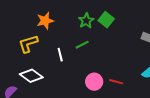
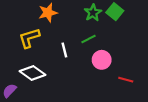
pink circle: (94, 82) -> (102, 60), moved

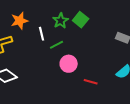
white line: (64, 50) -> (42, 34), moved

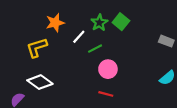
white line: (42, 34) -> (79, 37), turned 56
red line: (91, 82) -> (106, 94), moved

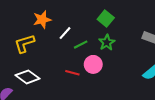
green star: (99, 23) -> (107, 42), moved
red line: (106, 94) -> (72, 73), moved

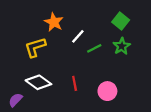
orange star: (42, 20) -> (54, 22), turned -30
pink circle: (93, 64) -> (107, 91), moved
red line: (72, 73) -> (75, 83), moved, turned 64

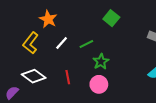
white line: (78, 36) -> (62, 43), moved
green star: (122, 46) -> (101, 62), moved
yellow L-shape: (35, 47) -> (31, 43), turned -35

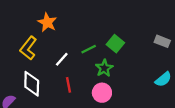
green square: (111, 18) -> (115, 44), moved
white line: (62, 43) -> (62, 59), moved
white diamond: (34, 76) -> (32, 84), turned 55

